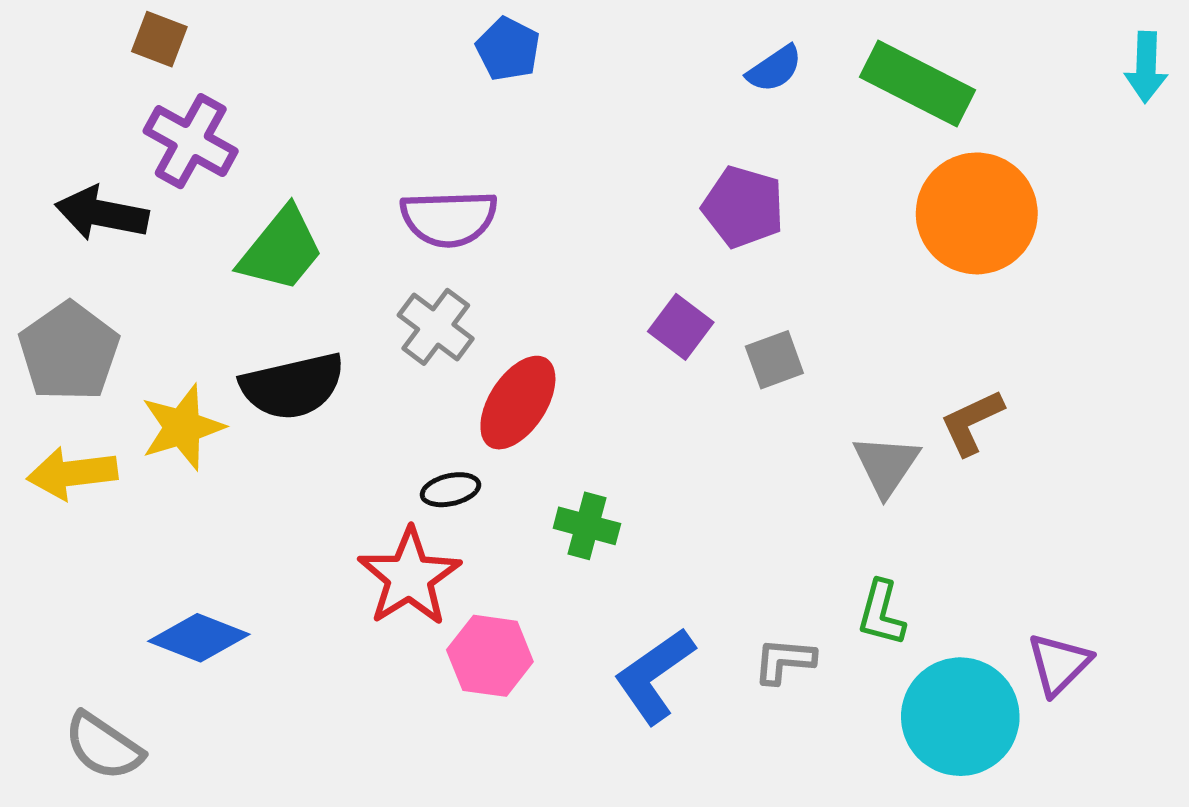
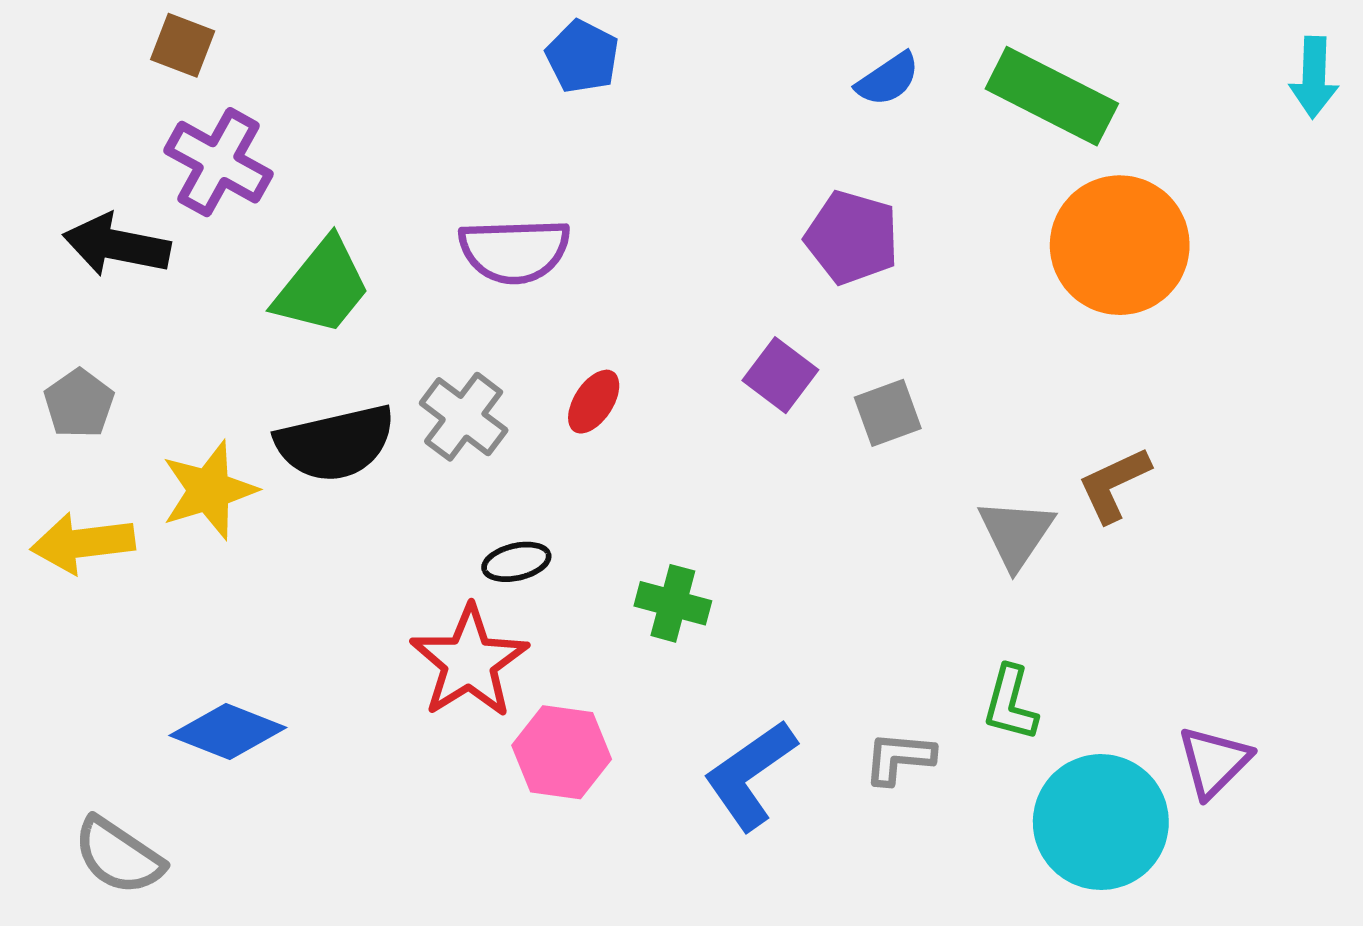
gray cross: (436, 327) -> (464, 417), moved
gray pentagon: (69, 352) -> (79, 403), size x0.6
red ellipse: (518, 403) -> (594, 402), moved, size x0.6

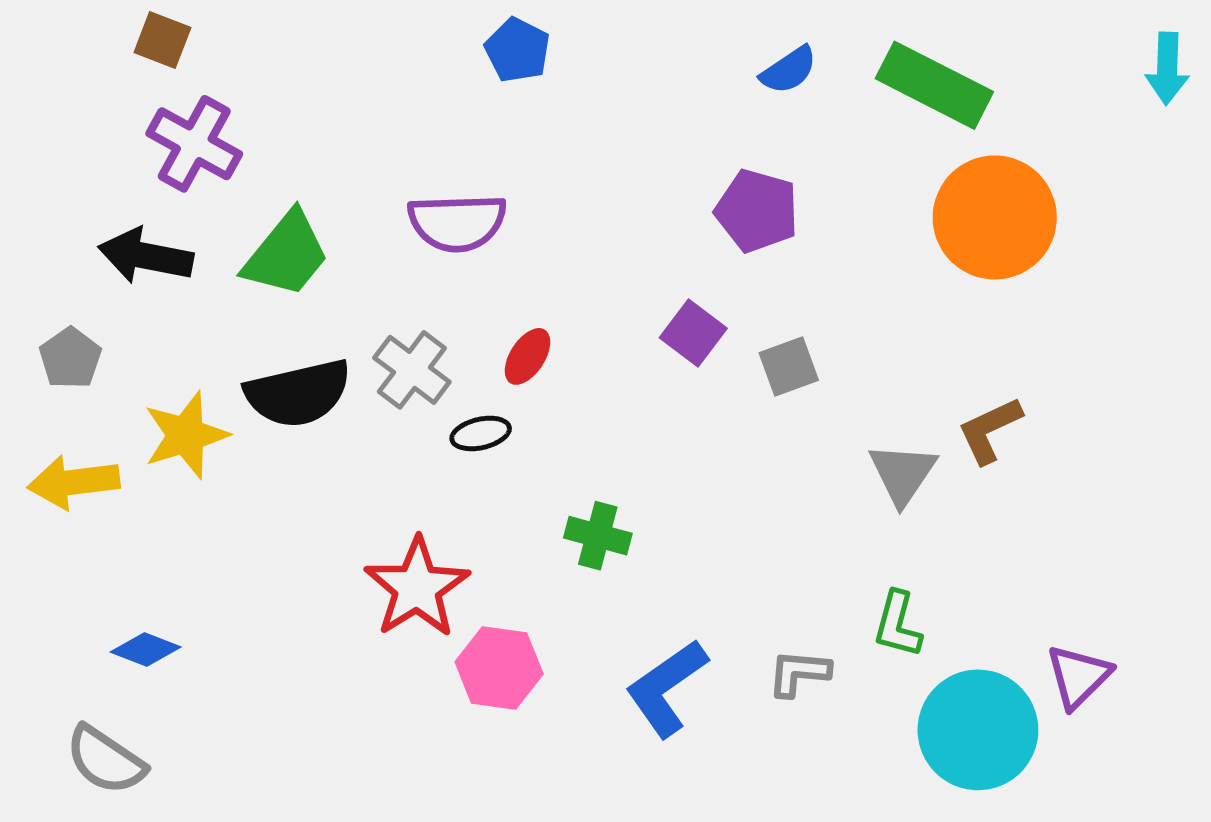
black arrow: (117, 245) -> (146, 256), moved
black ellipse: (516, 562) -> (481, 433), moved
blue diamond: (228, 732) -> (146, 650), moved, size x0.7

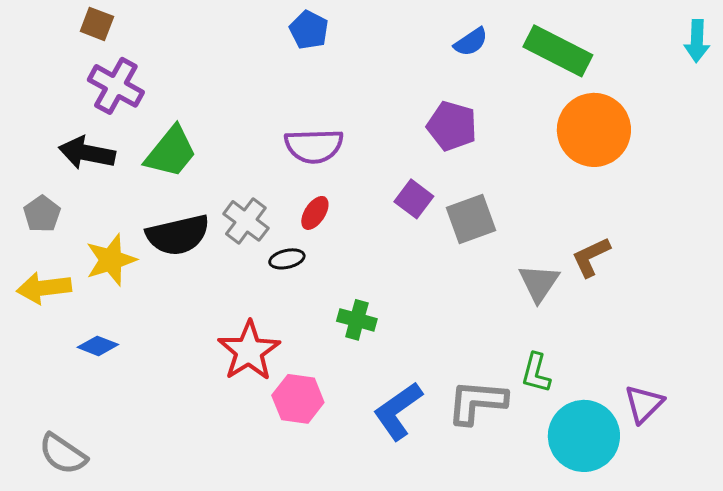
purple semicircle: (457, 222) -> (314, 146), moved
gray square: (789, 367) -> (471, 219), size x1.4
blue diamond: (146, 650) -> (98, 346), moved
gray L-shape: (799, 673) -> (477, 402), size x1.6

